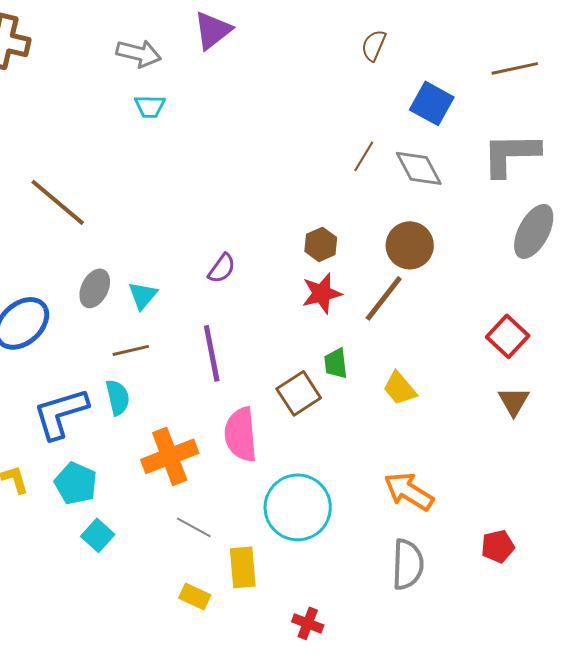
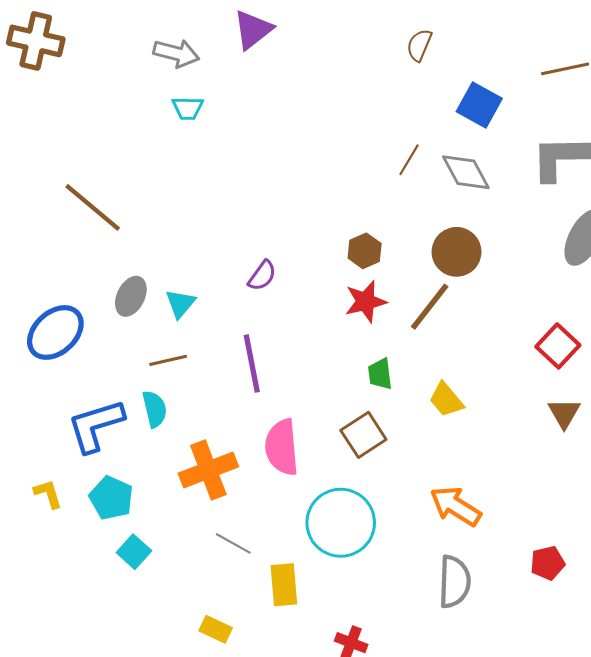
brown square: (299, 393) -> (363, 435), moved
yellow rectangle: (195, 596) -> (216, 629), moved

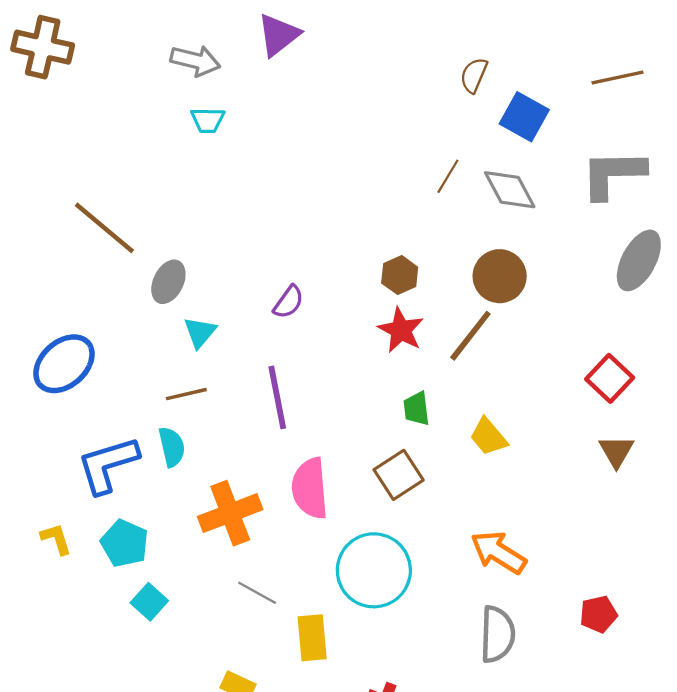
brown semicircle: (419, 45) -> (474, 75), moved
gray ellipse: (131, 296) -> (168, 282), moved
red star: (366, 301) -> (401, 330), turned -30

